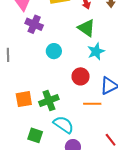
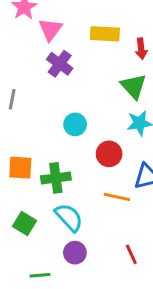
cyan circle: (54, 51) -> (75, 124), moved

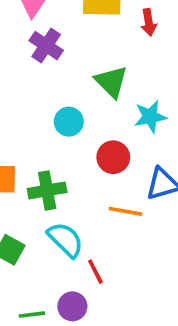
green triangle: (134, 86) -> (111, 82), moved
purple circle: (75, 253) -> (72, 306), moved
red line: (131, 254) -> (95, 272), moved

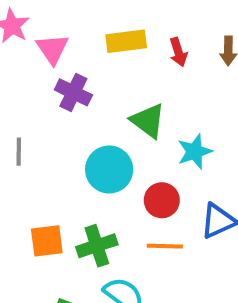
cyan circle: (69, 122) -> (109, 170), size x1.5
orange line: (125, 211) -> (165, 246), moved

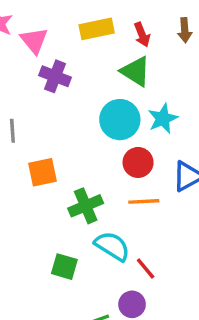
green triangle: (148, 121) -> (136, 71), moved
cyan circle: (109, 170) -> (120, 120), moved
orange square: (47, 241) -> (43, 172), moved

